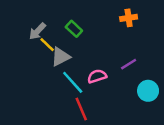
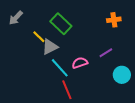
orange cross: (129, 18) -> (114, 20), moved
green rectangle: (74, 29) -> (61, 24), size x1.5
gray arrow: (37, 31) -> (16, 18), moved

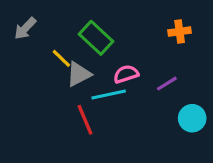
pink semicircle: (80, 63) -> (126, 74), moved
cyan line: (60, 68) -> (109, 95), moved, turned -60
red line: (67, 90) -> (85, 120), moved

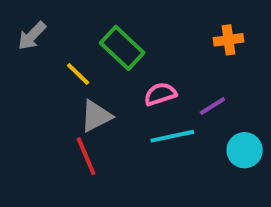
gray triangle: (79, 74) -> (96, 116), moved
cyan line: (109, 95) -> (172, 136), moved
red line: (85, 120) -> (86, 156), moved

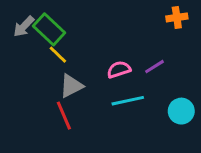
orange cross: (229, 40) -> (177, 17), moved
green rectangle: (122, 48) -> (49, 29), moved
purple line: (212, 106) -> (154, 67), moved

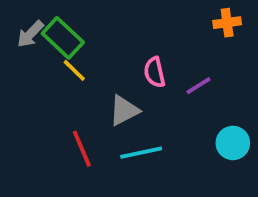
pink semicircle: (119, 69) -> (154, 72), moved, turned -85
gray triangle: (71, 86) -> (124, 110), moved
cyan line: (128, 101) -> (141, 153), moved

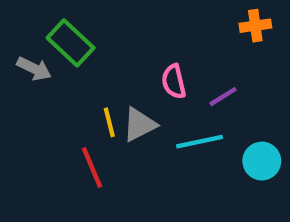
gray arrow: (30, 34) -> (34, 69), moved, turned -108
yellow line: (74, 70) -> (109, 122), moved, turned 32
cyan line: (141, 153) -> (199, 142), moved

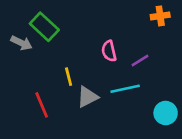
gray triangle: (139, 124) -> (87, 97), moved
cyan circle: (262, 161) -> (166, 113), moved
red line: (92, 167) -> (42, 105), moved

